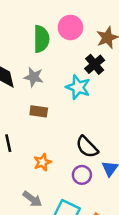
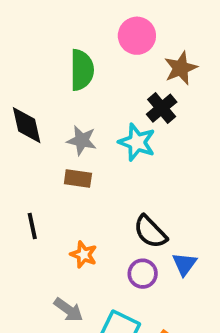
pink circle: (70, 27) -> (137, 36), moved
gray star: (34, 77) -> (82, 140), moved
orange star: (43, 162) -> (84, 255), turned -30

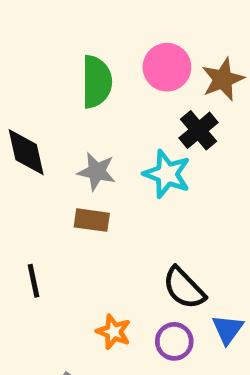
pink circle: (137, 36) -> (167, 67), moved
orange star: (84, 255) -> (114, 332), moved

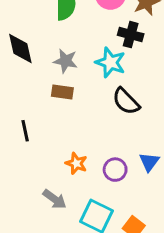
black cross: (199, 130) -> (131, 35), turned -35
black semicircle: (184, 288) -> (126, 101), moved

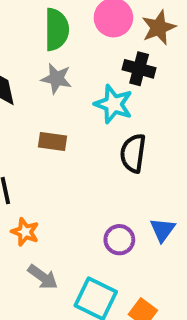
gray star: (65, 61) -> (56, 79), moved
black semicircle: (126, 101) -> (133, 153), turned 52
orange star: (76, 163) -> (25, 232), moved

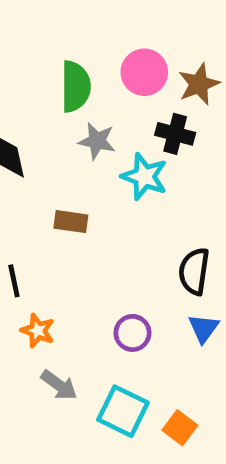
gray star: (56, 79) -> (97, 141), moved
black semicircle: (133, 153) -> (194, 271), moved
purple circle: (119, 240) -> (132, 333), moved

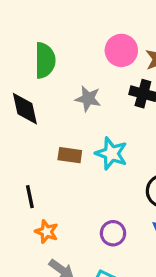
green semicircle: (76, 86) -> (45, 60), moved
cyan star: (144, 177) -> (111, 153), moved

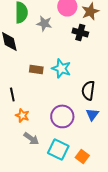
gray star: (88, 99) -> (44, 23), moved
purple circle: (113, 233) -> (62, 116), size x1.5

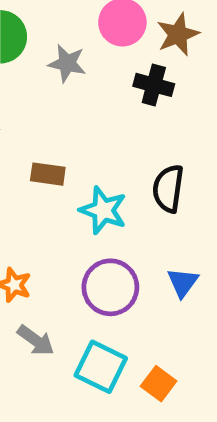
cyan star: (61, 68) -> (103, 210), moved
black semicircle: (88, 90) -> (168, 189), moved

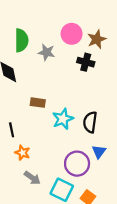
black semicircle: (168, 189) -> (90, 122), moved
cyan star: (103, 210) -> (63, 119), turned 30
purple circle: (110, 287) -> (77, 164), moved

